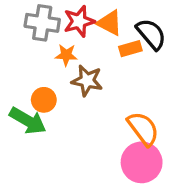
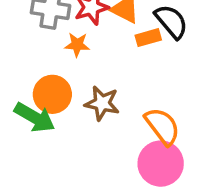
brown star: (87, 81) -> (102, 103), moved
orange circle: (44, 100) -> (52, 94), size x1.4

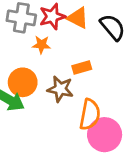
orange rectangle: (148, 38) -> (82, 68), moved
orange semicircle: (162, 126) -> (90, 115), moved, turned 48

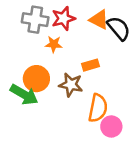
orange triangle: (78, 18) -> (99, 20), moved
pink circle: (105, 135) -> (111, 126), size x0.7

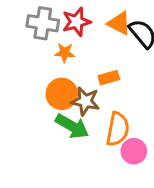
orange circle: (36, 79) -> (62, 94), moved
green arrow: (24, 95) -> (72, 126), moved

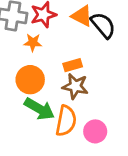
brown star: (85, 101) -> (75, 86), moved
orange semicircle: (118, 129) -> (66, 121), moved

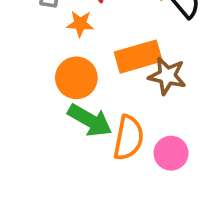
orange rectangle: (73, 65) -> (138, 57), size x1.6
brown star: (75, 86) -> (167, 76), moved

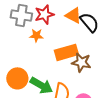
orange circle: (76, 78) -> (17, 78), moved

